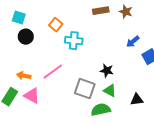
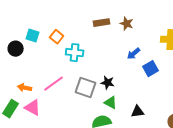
cyan square: (19, 18) -> (33, 36), moved
black circle: (26, 37) -> (16, 49), moved
gray square: (85, 89) -> (86, 88), moved

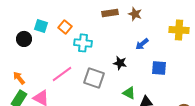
blue square: (151, 69) -> (159, 68), moved, turned 35
black star: (108, 83) -> (120, 63), moved
orange arrow: (25, 88) -> (19, 78), moved, turned 40
green triangle: (111, 103) -> (129, 93), moved

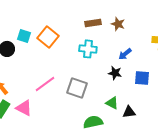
orange square: (65, 27) -> (48, 37), size x1.5
cyan cross: (83, 43) -> (88, 49), moved
black star: (120, 63) -> (115, 73), moved

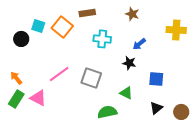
brown rectangle: (93, 23) -> (87, 13), moved
blue square: (142, 78) -> (156, 79), moved
black triangle: (129, 112) -> (156, 108), moved, turned -32

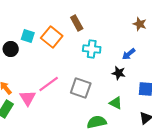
brown rectangle: (87, 13) -> (77, 23), turned 70
brown star: (132, 14) -> (140, 24), moved
pink triangle: (38, 98) -> (28, 98), moved, turned 30

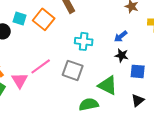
cyan cross: (92, 49) -> (84, 41), moved
black star: (119, 73) -> (122, 55), moved
green triangle: (116, 103) -> (108, 85), size x1.5

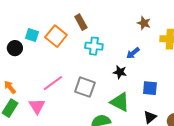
cyan cross: (84, 41) -> (94, 46), moved
black star: (122, 55) -> (120, 72), moved
pink triangle: (20, 80) -> (37, 106), moved

